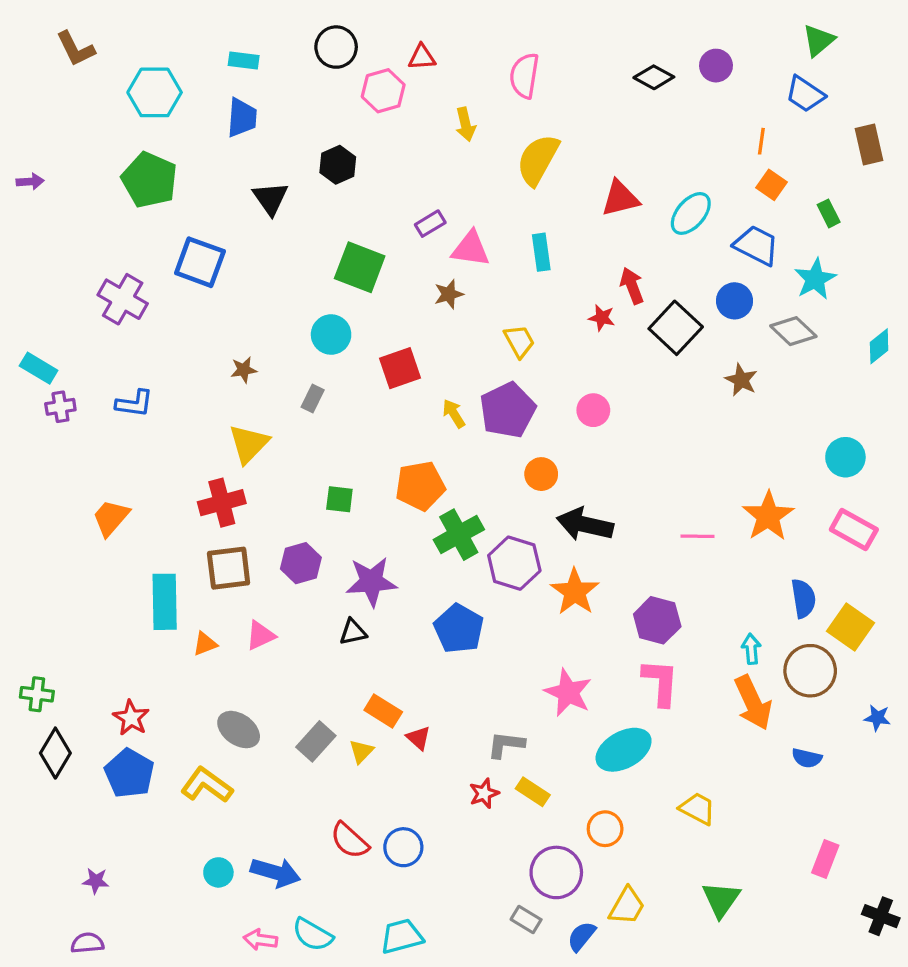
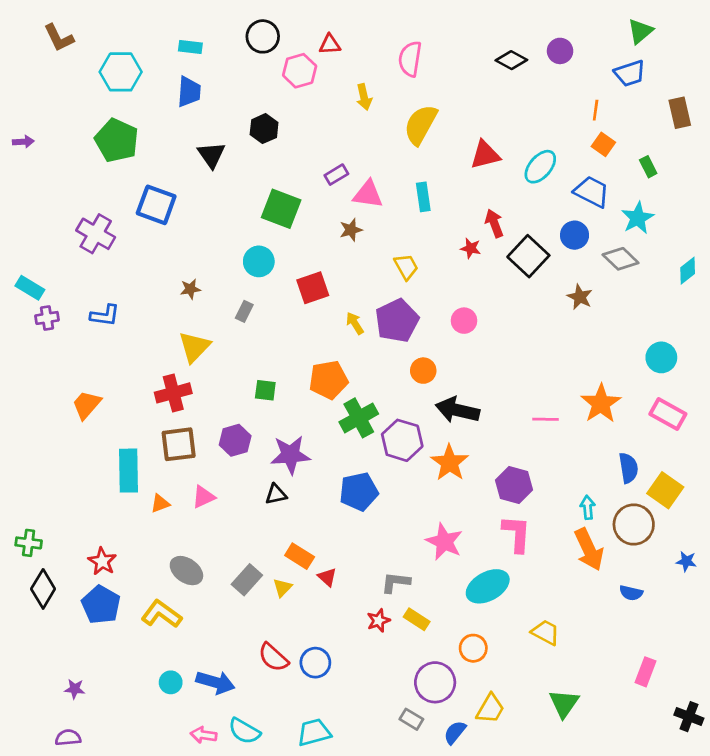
blue trapezoid: (805, 94) -> (630, 73), turned -52
blue pentagon: (459, 629) -> (359, 492), turned 30

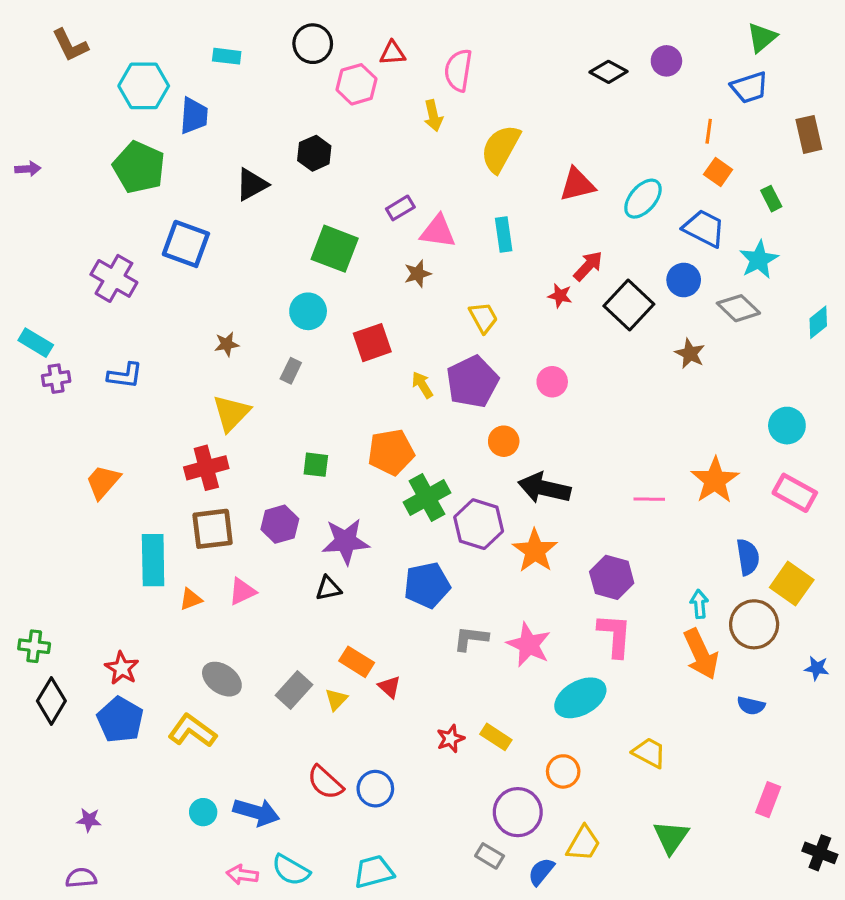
pink semicircle: (410, 59) -> (458, 70), moved
blue trapezoid: (189, 92) -> (194, 116), moved
black triangle: (211, 155) -> (252, 185), turned 36
red arrow: (494, 223) -> (588, 266), turned 64
gray L-shape: (396, 582) -> (471, 638), moved

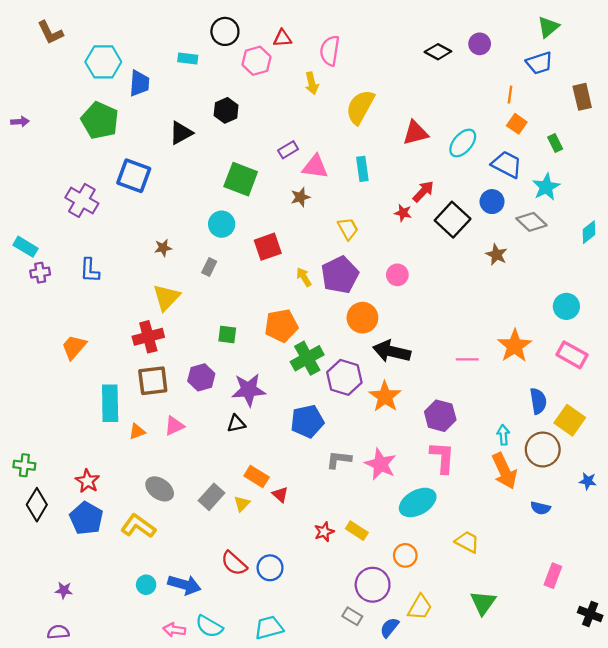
cyan rectangle: (227, 56) -> (188, 58), moved
blue L-shape: (125, 375) -> (90, 270), turned 85
orange circle: (504, 441) -> (362, 318), size x1.4

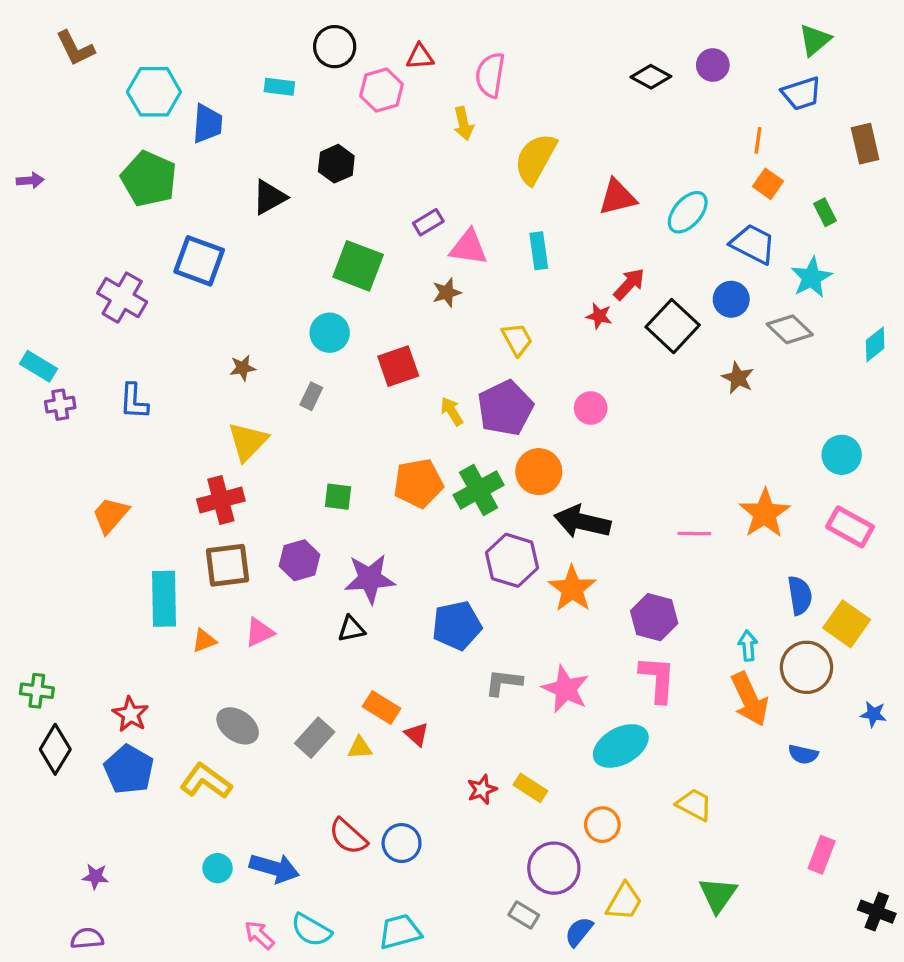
green cross: (307, 358) -> (479, 490), moved
yellow triangle: (242, 504) -> (360, 748), turned 42
pink arrow: (174, 630) -> (259, 935), turned 35

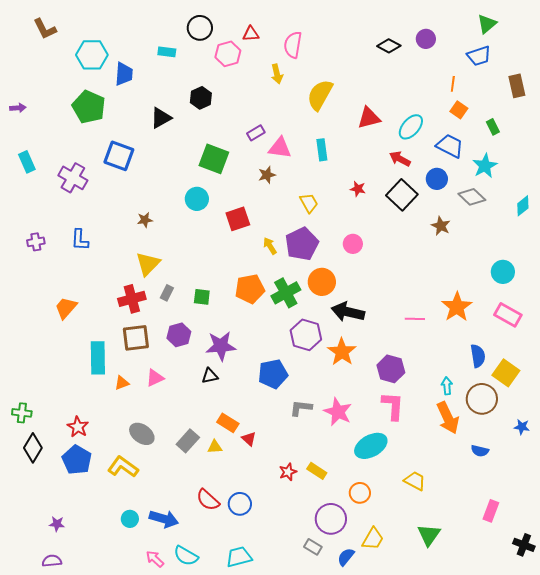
red arrow: (629, 284) -> (400, 159), moved, turned -105
cyan rectangle: (38, 366) -> (27, 162), moved, turned 35
gray rectangle: (311, 396) -> (167, 293), moved

